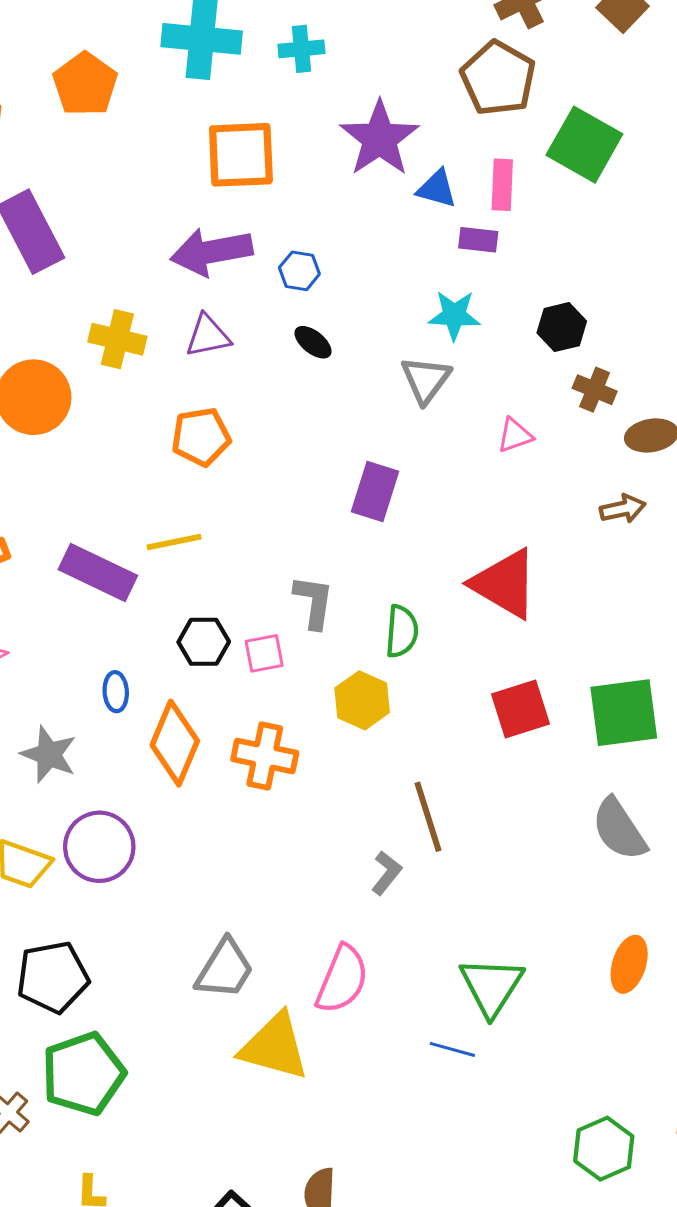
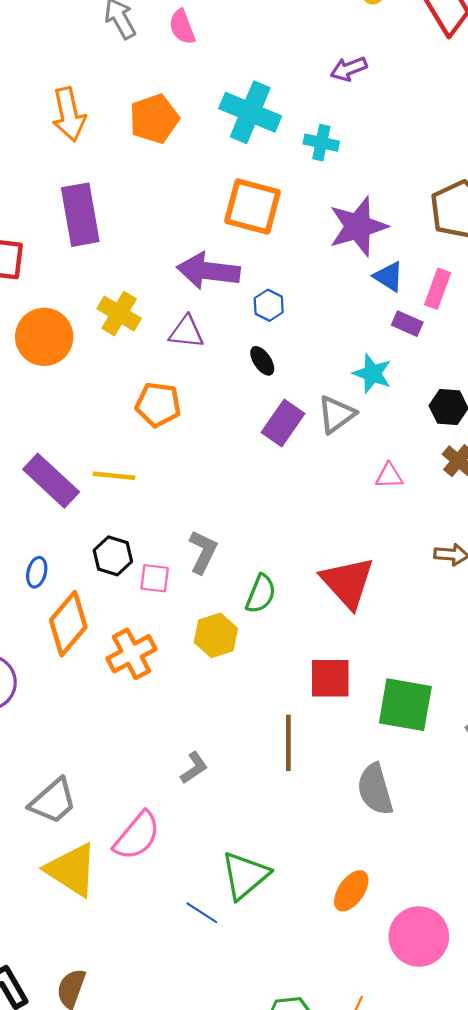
purple rectangle: (375, 491) -> (283, 423), moved
orange cross: (265, 756) -> (131, 654), turned 33
brown line: (428, 817) -> (288, 743), moved

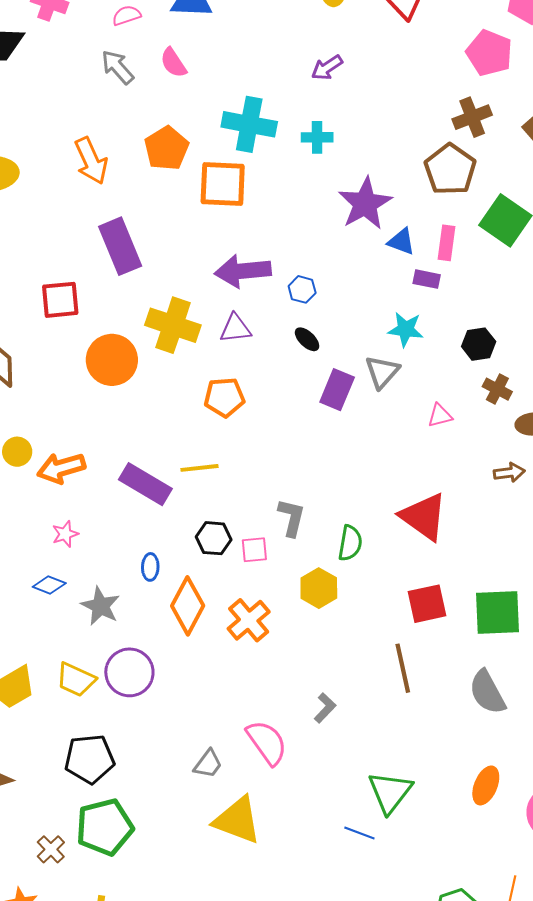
orange square: (252, 207) -> (223, 184), moved
yellow cross: (119, 314) -> (173, 325), size x1.4
gray trapezoid: (53, 801) -> (208, 764), size x0.7
pink semicircle: (137, 836) -> (267, 742), moved, turned -63

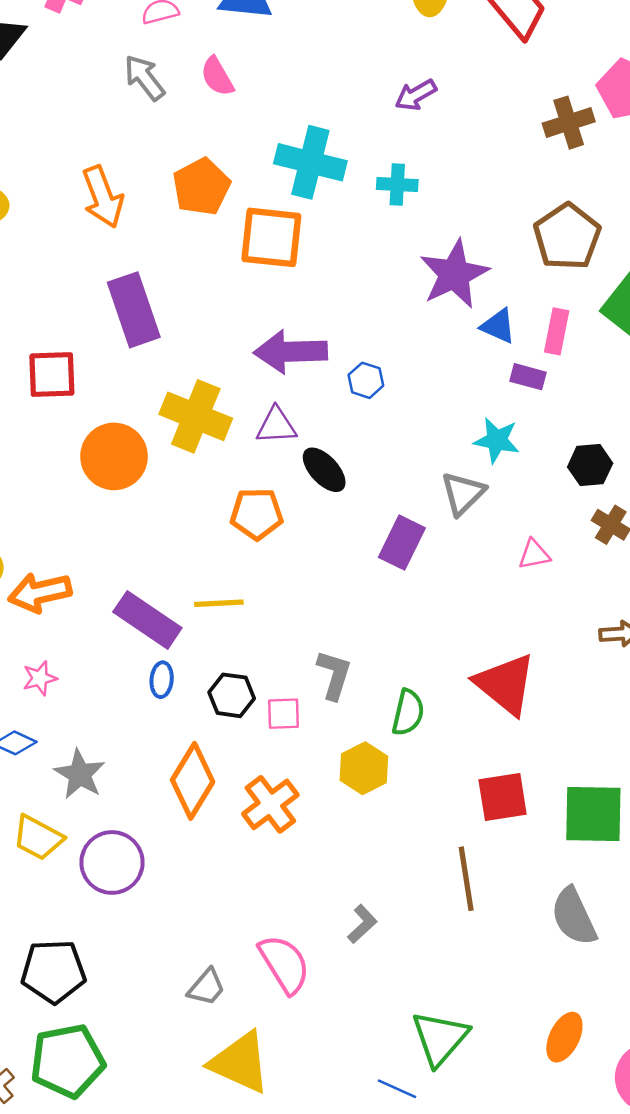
brown cross: (472, 117) -> (569, 123), moved
black ellipse: (307, 339) -> (324, 470), moved, size x1.4
purple rectangle: (337, 390) -> (402, 543), moved
blue ellipse: (150, 567) -> (162, 680), moved
yellow trapezoid: (76, 680) -> (38, 838), moved

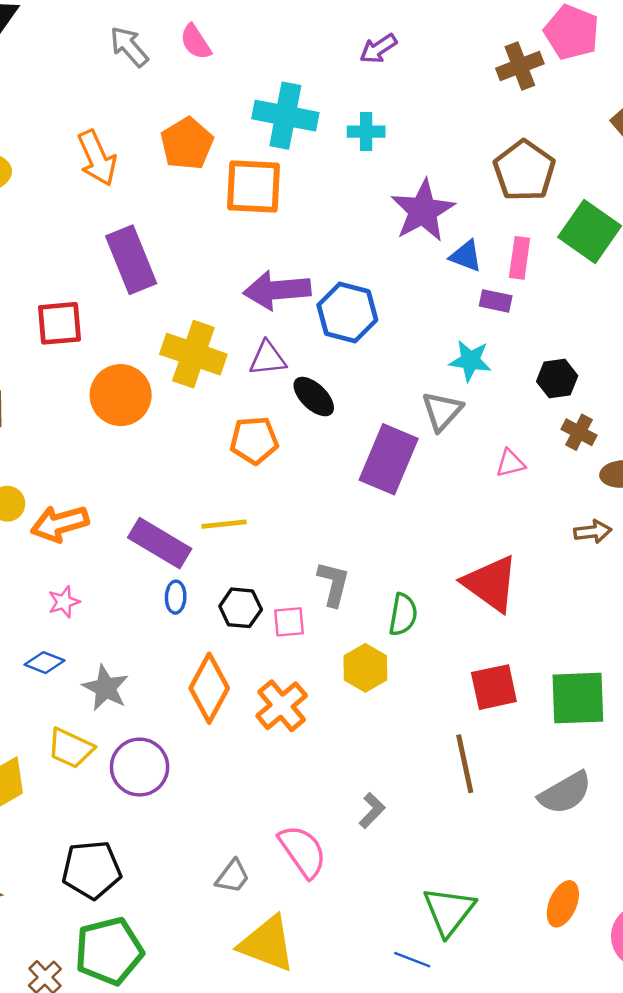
blue hexagon: (366, 380) -> (347, 313), size x1.8
purple rectangle: (402, 543) -> (389, 459), size x1.4
gray semicircle: (574, 916) -> (565, 793), turned -92

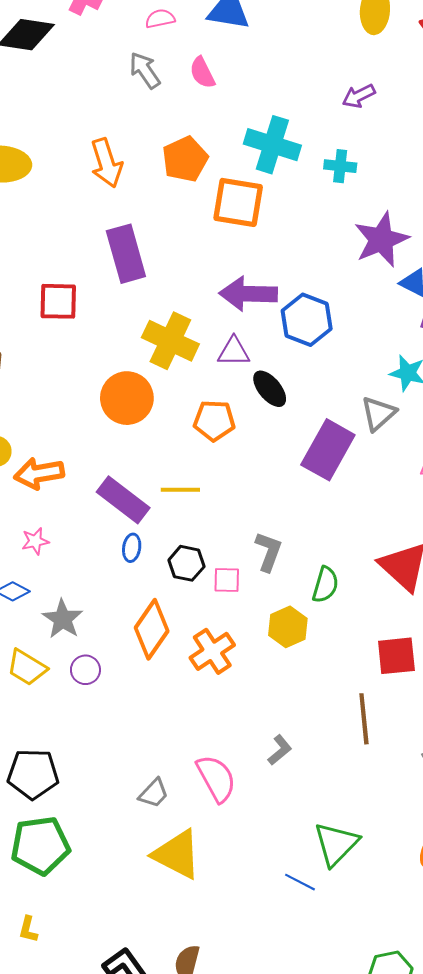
orange circle: (121, 395) -> (127, 398), moved
purple circle: (140, 767) -> (85, 670), moved, size x0.6

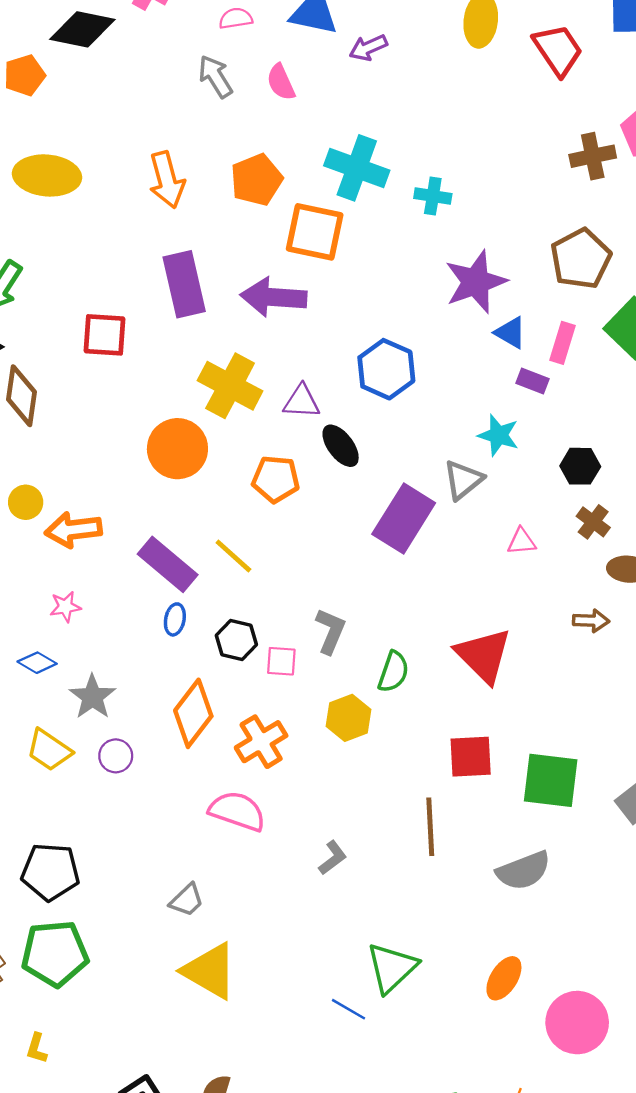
purple arrow: (359, 96) -> (368, 48), moved
purple arrow: (248, 294) -> (274, 297), moved
yellow line: (180, 490) -> (233, 556), turned 39
pink semicircle: (216, 778) -> (237, 811), moved, turned -45

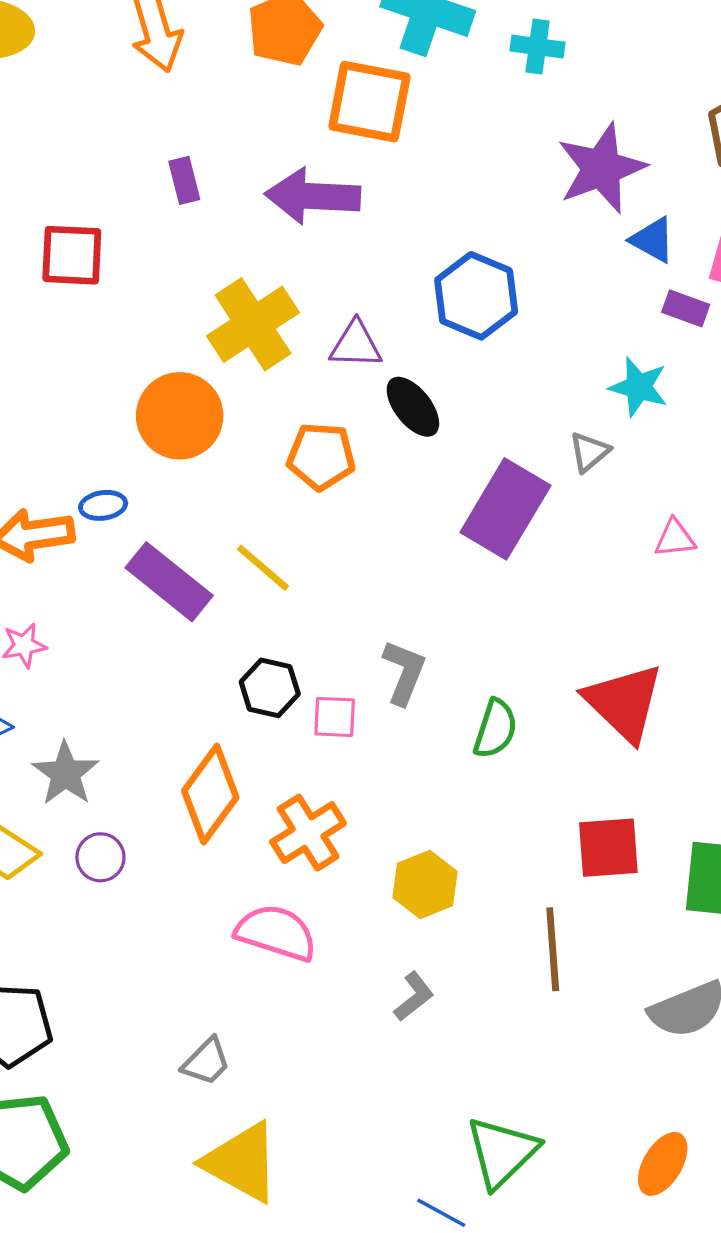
purple rectangle: (184, 284) -> (184, 180), size x0.5
yellow cross: (230, 386) -> (253, 324), turned 30
gray triangle: (463, 480) -> (589, 452), size x0.7
blue ellipse: (175, 619) -> (103, 505), moved, turned 72
yellow hexagon: (348, 718) -> (425, 885), moved

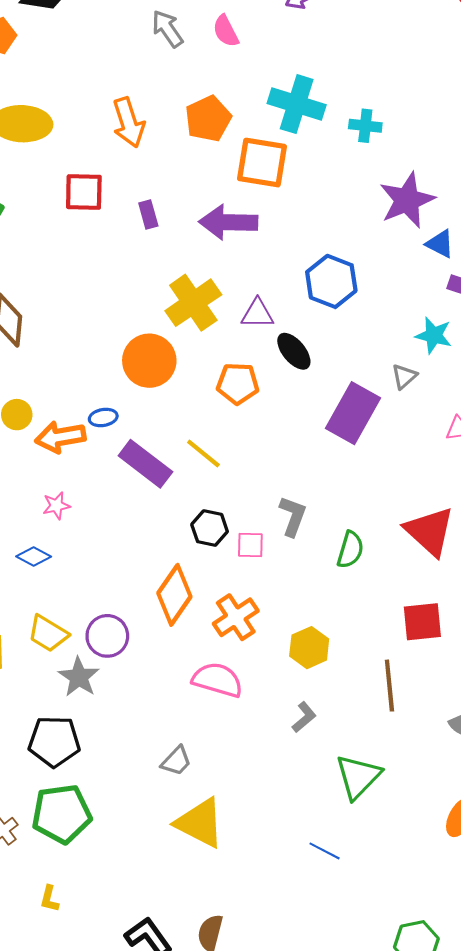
red square: (72, 255) -> (84, 192), moved
gray star: (65, 773) -> (79, 677), moved
purple circle: (100, 857) -> (107, 636), size x1.4
green triangle: (502, 1152) -> (358, 777), moved

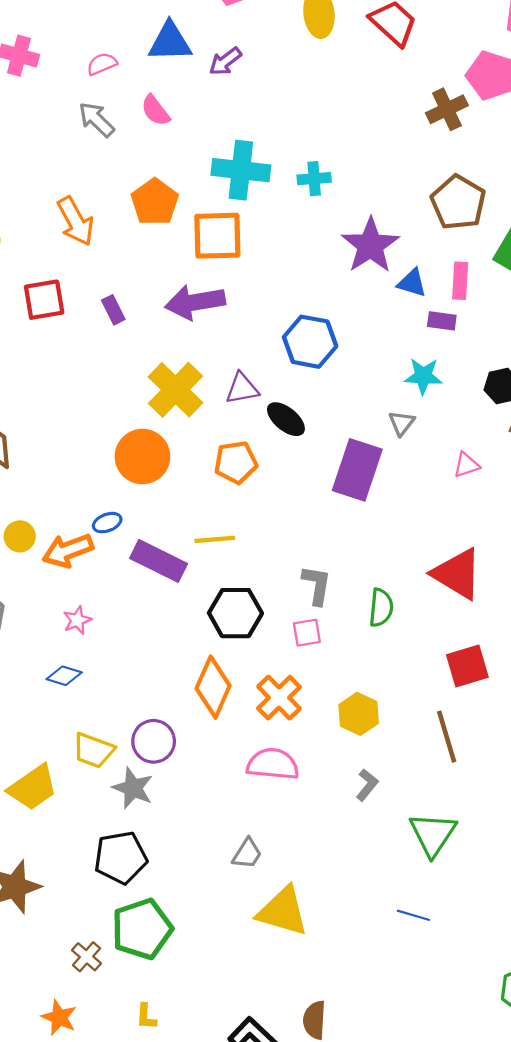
yellow line: (203, 454) -> (215, 539), turned -33
black hexagon: (210, 528) -> (235, 613), size x1.4
pink square: (250, 545) -> (307, 633), moved

